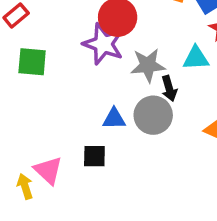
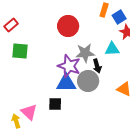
purple star: (103, 44) -> (69, 66), moved
blue triangle: (114, 119) -> (66, 83), size x1.5

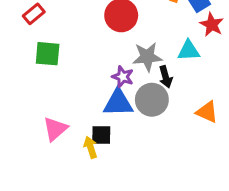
purple star: (69, 66) -> (123, 77), size x0.6
pink triangle: (29, 112) -> (55, 129), moved, turned 36
yellow arrow: (16, 121) -> (91, 147), moved

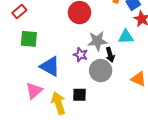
blue triangle: (118, 103) -> (50, 66), moved, turned 30
black square: (101, 135) -> (79, 95), moved
yellow arrow: (91, 147) -> (58, 103), size x1.5

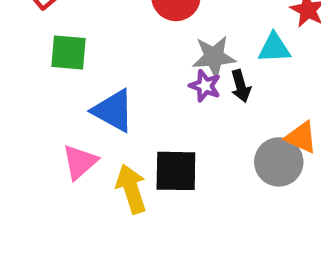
purple star: (81, 55) -> (205, 86), moved
gray circle: (101, 71) -> (279, 162), moved
black square: (79, 95) -> (176, 171), size x1.5

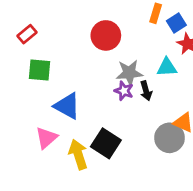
black square: (176, 171) -> (106, 143), turned 32

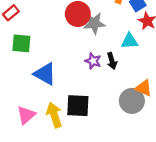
gray star: (129, 73) -> (94, 23), moved
pink triangle: (46, 138) -> (26, 115), moved
black square: (106, 143) -> (78, 106), turned -30

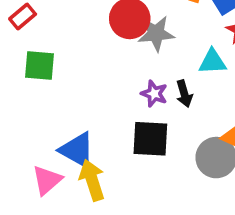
blue triangle: (45, 74) -> (77, 150), moved
black square: (78, 106) -> (150, 139), moved

